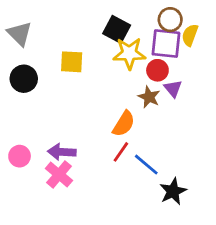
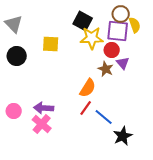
yellow semicircle: (190, 35) -> (135, 25), turned 140

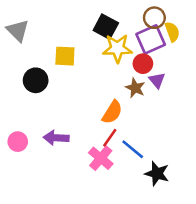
purple square: (118, 31) -> (151, 39), turned -30
black circle: (17, 56) -> (36, 80), moved
pink cross: (42, 124) -> (101, 158), moved
black star: (123, 136) -> (157, 174), turned -30

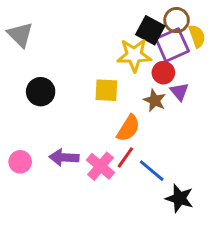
black square: (106, 27) -> (150, 30), moved
yellow square: (65, 56) -> (106, 90), moved
pink cross: (101, 158) -> (101, 166), moved

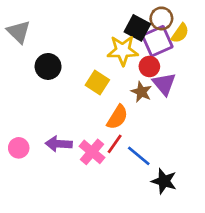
yellow semicircle: (197, 36) -> (180, 33), turned 55
yellow square: (106, 90) -> (97, 82), turned 30
black circle: (41, 92) -> (48, 66), moved
purple triangle: (179, 92) -> (164, 84), size x1.4

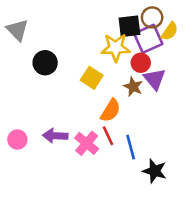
black square: (137, 28) -> (129, 26), turned -35
red line: (115, 144) -> (108, 136), turned -60
blue line: (139, 156) -> (131, 147), turned 35

